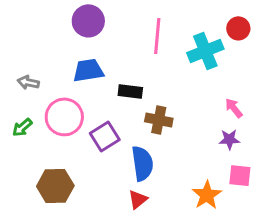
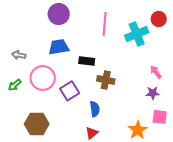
blue semicircle: (142, 164) -> (95, 109), size x0.7

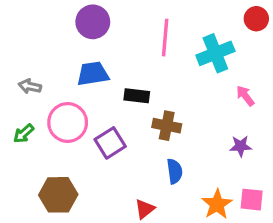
red circle: (159, 19) -> (256, 19), moved
pink arrow: (156, 72) -> (245, 96), moved
blue semicircle: (95, 109) -> (175, 171), moved
pink square: (160, 117) -> (252, 200), moved

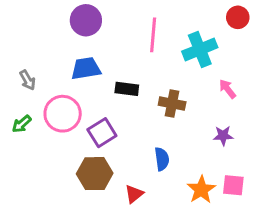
gray arrow: (30, 86) -> (28, 80), turned -132
brown cross: (167, 126) -> (172, 103), moved
brown hexagon: (58, 195) -> (95, 174), moved

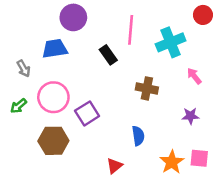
blue trapezoid: (86, 68) -> (55, 49), moved
black rectangle: (127, 89) -> (108, 55), moved, turned 48
brown hexagon: (95, 174) -> (53, 141), moved

